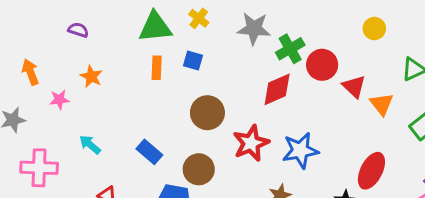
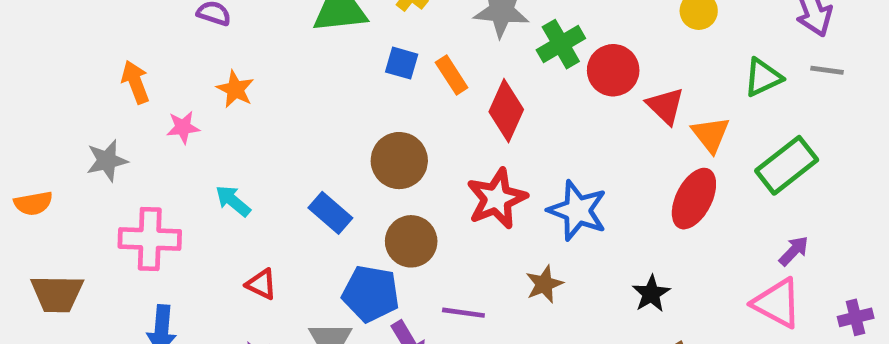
orange rectangle: (157, 68) -> (452, 75), moved, turned -35
red diamond: (277, 89) -> (506, 111), moved, turned -42
brown circle: (207, 113) -> (399, 161), moved
blue star: (300, 150) -> (577, 210), turned 30
red ellipse: (371, 171) -> (694, 199), moved

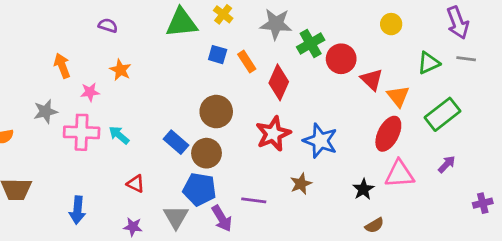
pink cross: (150, 239) -> (82, 132), moved
brown circle: (411, 241) -> (206, 153), moved
pink triangle: (777, 303) -> (399, 174), moved, turned -32

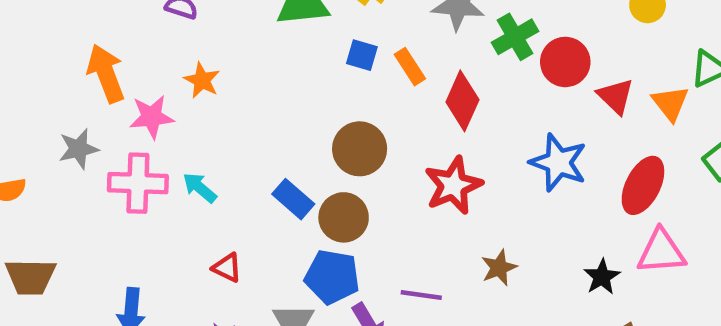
orange arrow: (62, 66) -> (106, 73), size x1.4
pink star: (90, 92) -> (152, 117), size x1.4
orange triangle: (398, 96) -> (670, 103), moved
blue star: (320, 141) -> (558, 163), moved

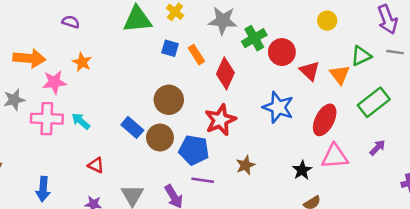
orange arrow: (106, 73) -> (29, 58), turned 116
blue pentagon: (332, 277) -> (194, 150), moved

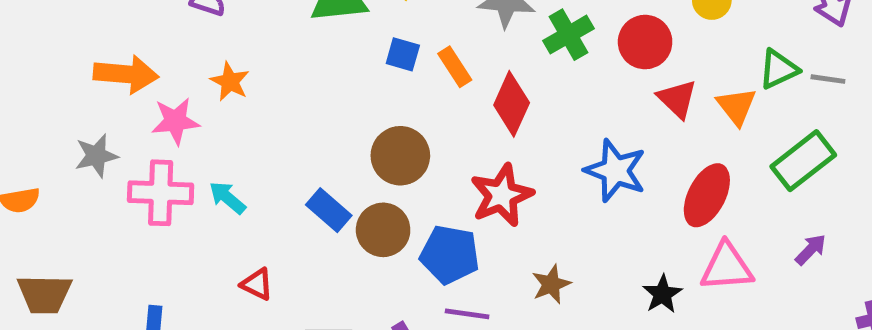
red circle: (282, 52) -> (645, 42), moved
gray line: (395, 52) -> (828, 79), moved

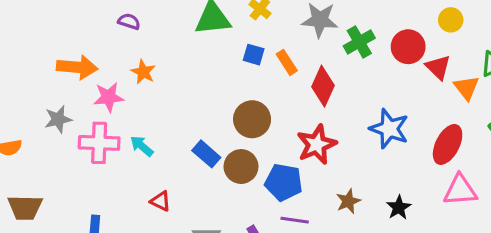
red triangle: (677, 99) -> (438, 67), moved
black star: (662, 294) -> (399, 208), moved

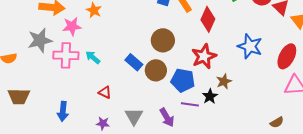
gray star: (58, 119) -> (40, 40), size x1.4
brown star: (348, 201) -> (224, 81), moved
black star: (399, 208) -> (210, 96), moved

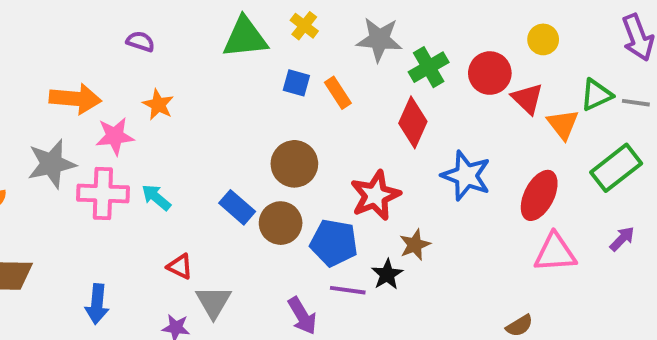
red diamond: (208, 19) -> (413, 122), moved
gray triangle: (134, 116) -> (213, 302), moved

